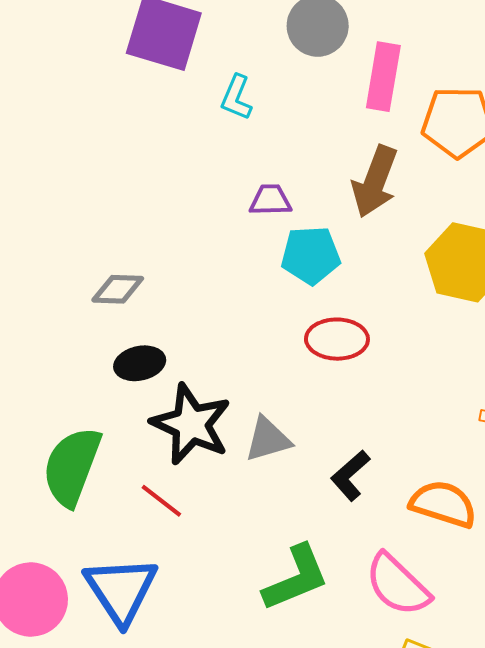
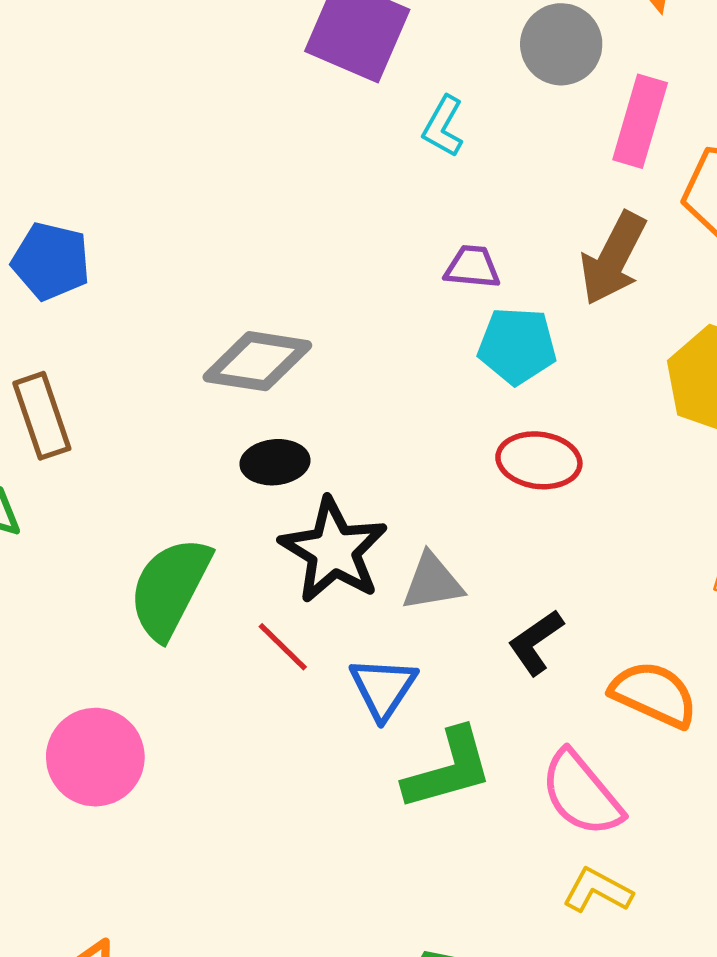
gray diamond: (118, 289) -> (257, 361), size x1.5
blue triangle: (121, 590) -> (383, 688), moved, size x0.7

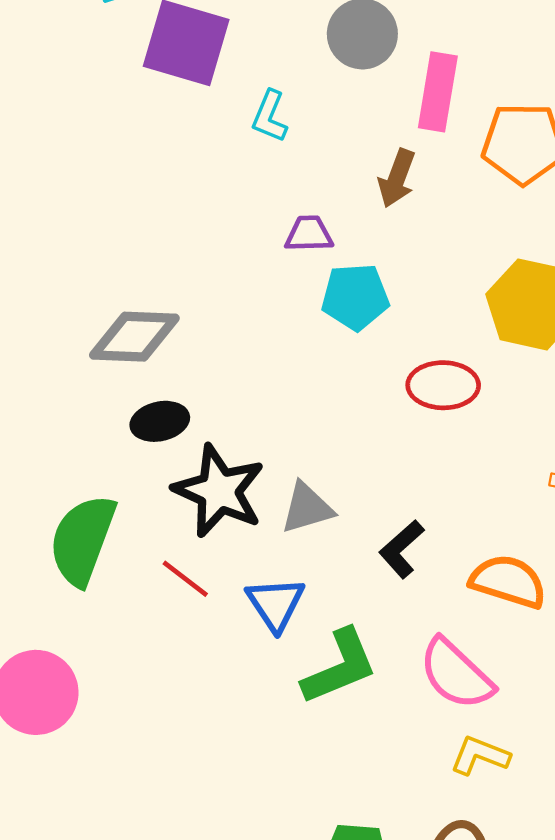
brown arrow: (613, 258) -> (397, 178), moved, size x0.7
red ellipse: (539, 460) -> (443, 385), moved

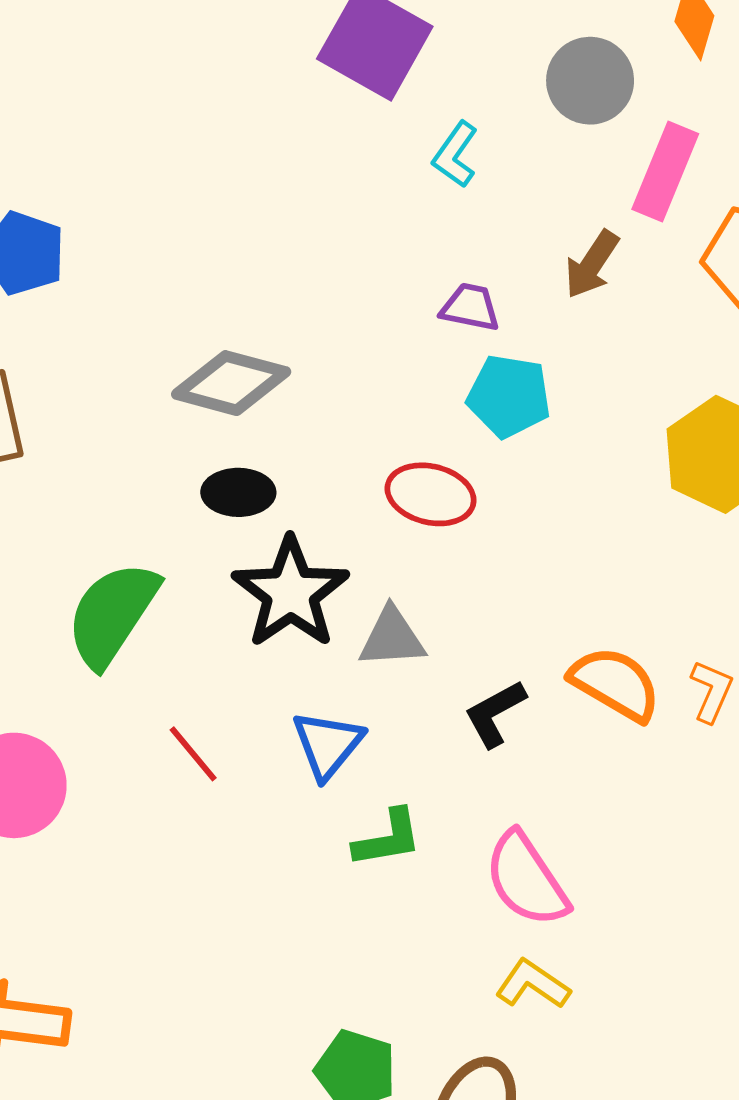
red ellipse: (443, 385) -> (431, 494), moved
red line: (185, 579) -> (193, 754), moved
orange semicircle: (508, 581) -> (615, 684), moved
green L-shape: (340, 667) -> (388, 838), size x0.7

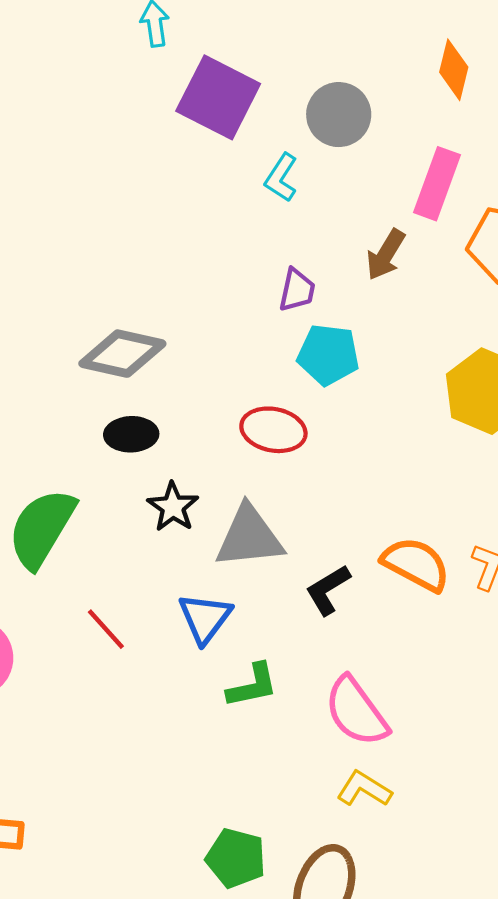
gray circle: (590, 81) -> (339, 115), moved
purple trapezoid: (470, 307) -> (297, 290), turned 93
black star: (291, 593) -> (173, 507), size x0.6
gray triangle: (392, 638) -> (249, 537), size x1.4

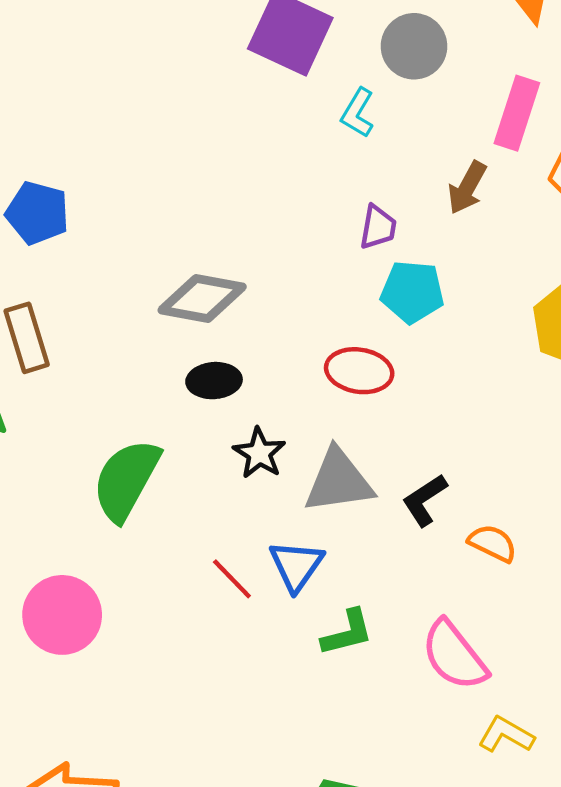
orange semicircle: (416, 564) -> (492, 543), moved, size x0.7
black L-shape: (328, 590) -> (425, 500), moved
red line: (106, 629) -> (232, 579), moved
yellow L-shape: (364, 789) -> (506, 735), moved

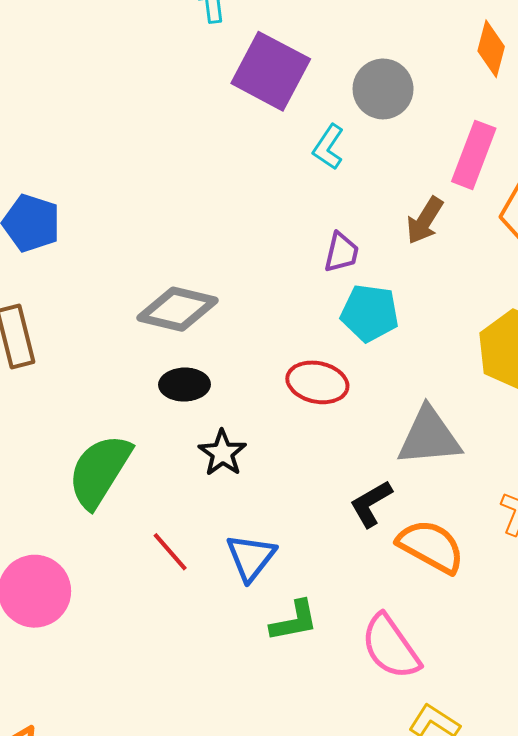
gray triangle: (339, 481) -> (429, 437), moved
orange semicircle: (492, 543) -> (431, 546), size x1.5
red line: (232, 579) -> (170, 552), moved

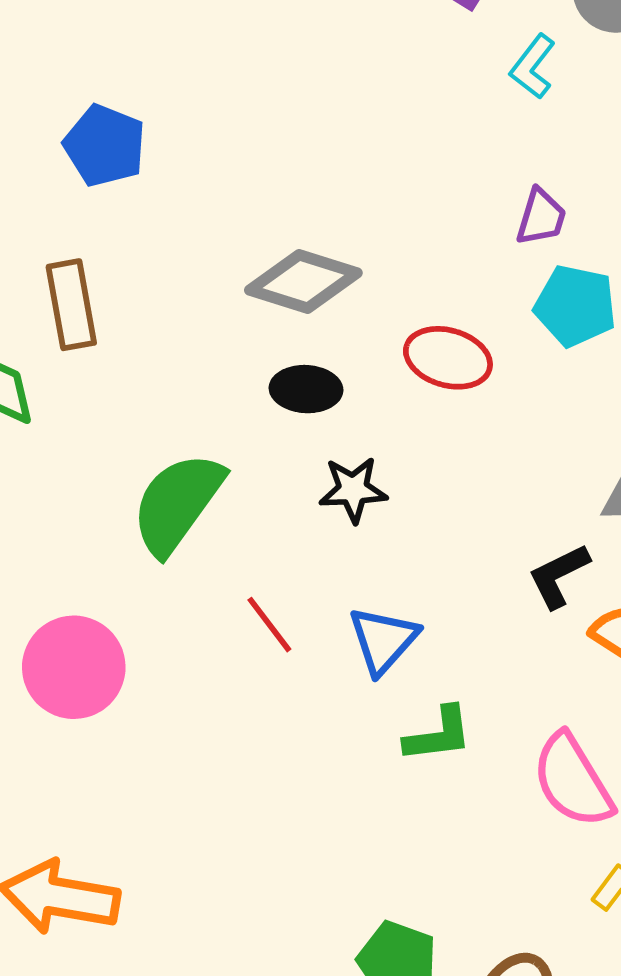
red ellipse: (317, 382) -> (448, 358), moved
black star: (222, 453) -> (353, 490), turned 30

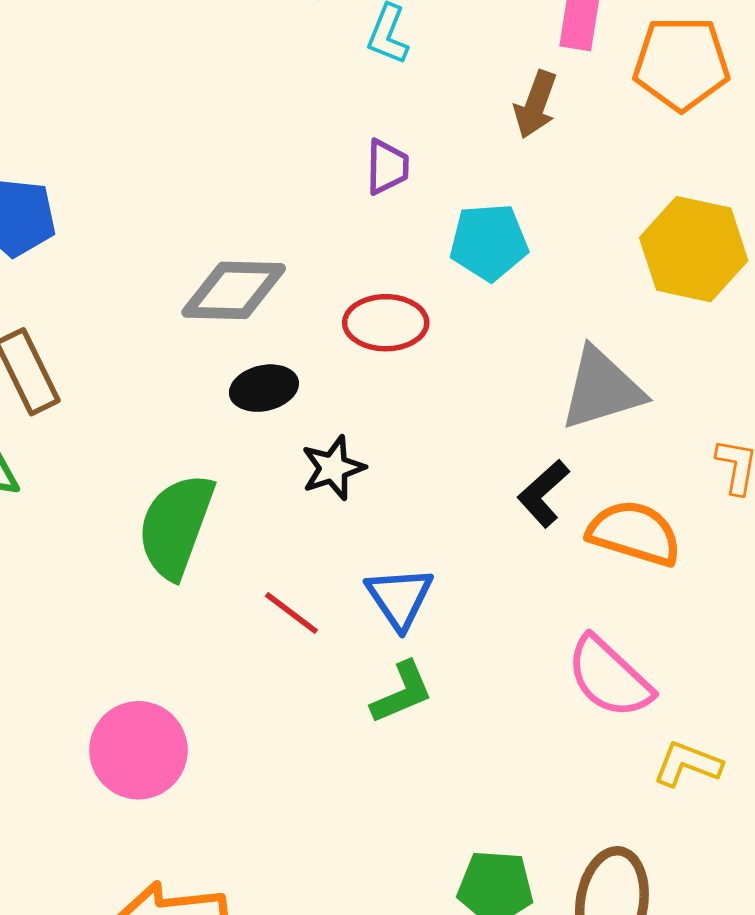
purple trapezoid: (541, 217) -> (387, 167), moved
pink circle: (74, 667) -> (138, 750), moved
green L-shape: (438, 735) -> (402, 693), moved

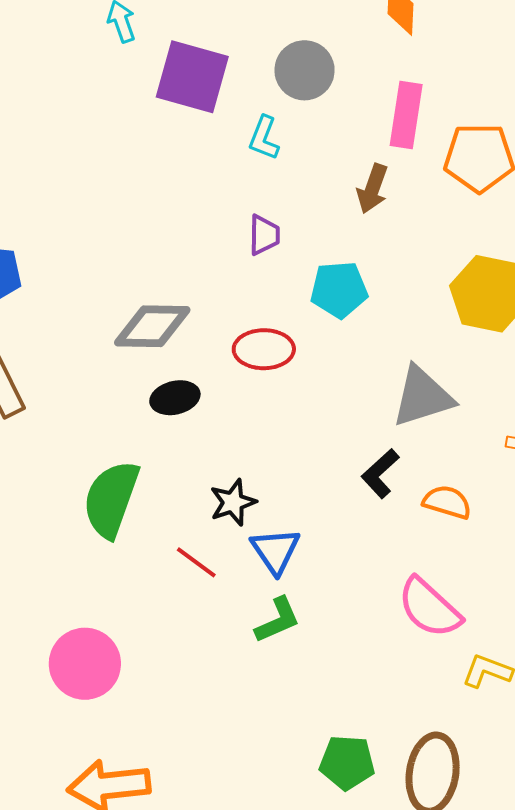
black star: (333, 468) -> (233, 502), moved
orange semicircle: (634, 533) -> (447, 502), size x0.7

